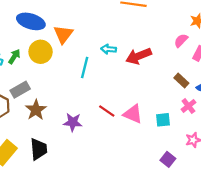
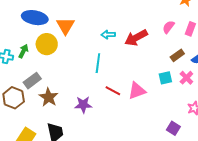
pink semicircle: (181, 40) -> (168, 27), moved
cyan line: (85, 68) -> (98, 63), moved
brown rectangle: (181, 80) -> (177, 55), turned -72
pink triangle: (133, 114) -> (137, 91), turned -36
cyan square: (163, 120) -> (165, 78), moved

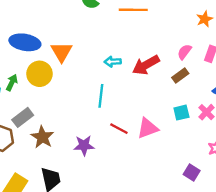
brown rectangle: (177, 55) -> (180, 76), moved

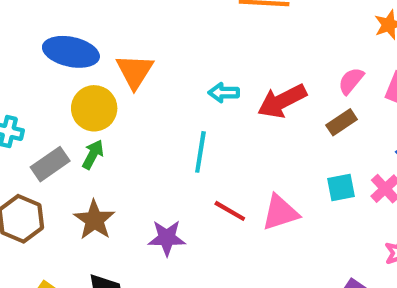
green arrow: (12, 83) -> (93, 155), moved
gray rectangle: (23, 117) -> (50, 164), moved

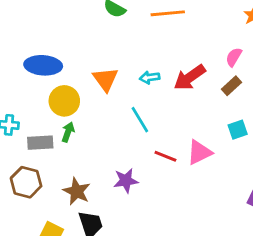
orange triangle: (135, 71) -> (106, 79), moved
cyan line: (200, 152) -> (140, 120), turned -32
gray rectangle: (50, 164) -> (40, 143), turned 40
brown star: (94, 220) -> (77, 191), moved

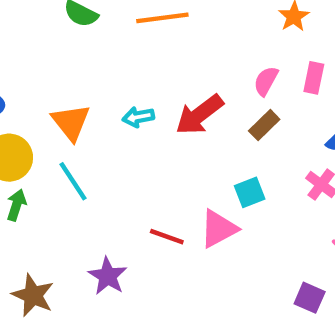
cyan line: (140, 120) -> (73, 181), moved
cyan square: (238, 130) -> (250, 192), moved
purple star: (126, 181) -> (108, 276), turned -30

